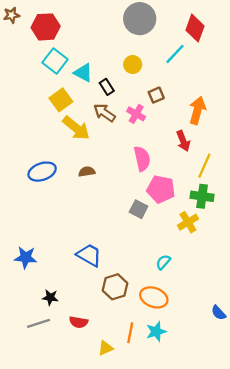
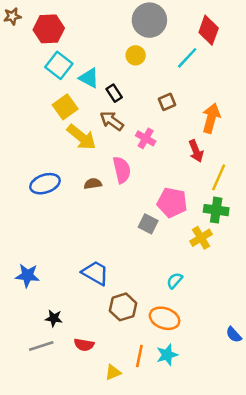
yellow circle: (133, 65) -> (136, 55), moved
pink cross: (136, 114) -> (146, 138), moved
pink semicircle: (142, 159) -> (122, 170), moved

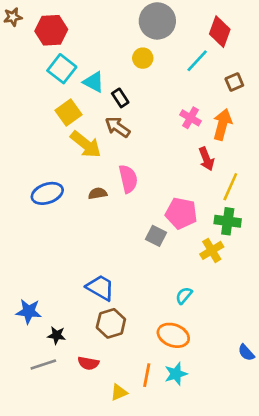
brown square: (167, 102) -> (234, 82), moved
pink cross: (146, 138) -> (191, 118), moved
blue star: (27, 276) -> (29, 311), moved
brown hexagon: (123, 307) -> (111, 323), moved

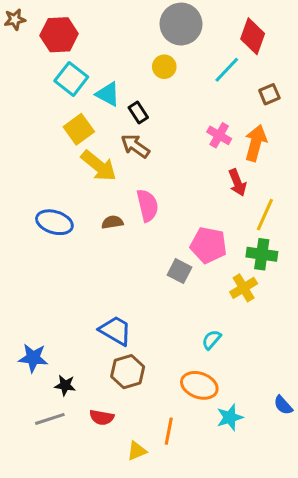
blue ellipse: (47, 193) -> (54, 222), turned 36
cyan star: (176, 374) -> (230, 417), moved

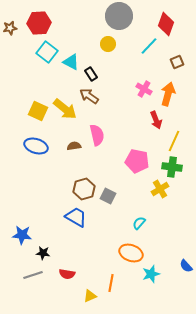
brown star: (15, 19) -> (10, 28), moved
yellow square: (79, 129) -> (38, 111), moved, turned -30
gray square: (179, 271) -> (108, 196), moved
brown hexagon: (128, 372) -> (84, 189), moved

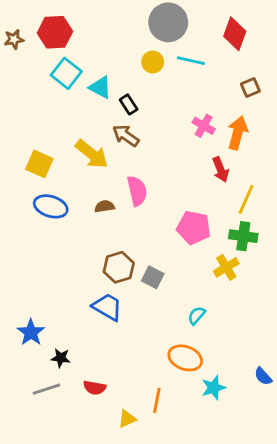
cyan line: (149, 46) -> (191, 61), moved, turned 60
yellow square: (38, 111) -> (39, 164), moved
blue star: (22, 235) -> (31, 332), turned 30

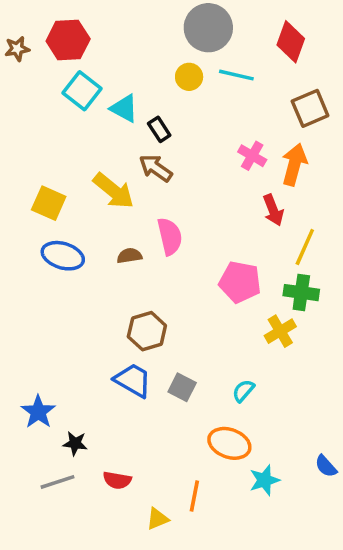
brown square: (250, 87) -> (310, 108), size x1.5
gray square: (153, 277) -> (182, 387), moved

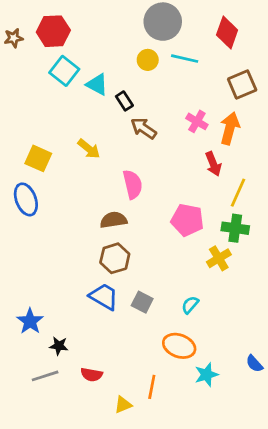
brown arrow: (156, 168) -> (144, 128), moved
yellow arrow: (114, 191) -> (89, 149), size x0.7
blue ellipse: (63, 256) -> (26, 199), moved, turned 52
brown semicircle: (129, 256) -> (113, 220), moved, size x1.4

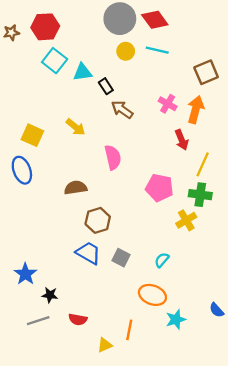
gray circle: (163, 22) -> (120, 19), moved
red diamond: (227, 33) -> (155, 20), moved, turned -56
cyan triangle: (97, 85) -> (83, 72), turned -36
brown semicircle: (113, 220) -> (76, 188), moved

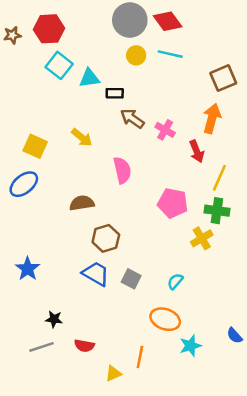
black rectangle: (106, 86) -> (115, 93), turned -56
pink cross: (168, 104) -> (165, 130), moved
blue ellipse: (22, 170) -> (24, 184), turned 72
blue star: (25, 274) -> (28, 269), moved

